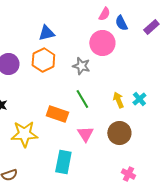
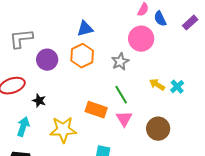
gray star: (81, 66) -> (120, 62), turned 30
cyan cross: (139, 99) -> (177, 87), moved
yellow arrow: (118, 100) -> (157, 85), moved, turned -35
pink triangle: (85, 134) -> (124, 119), moved

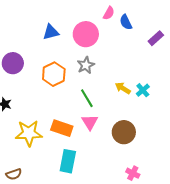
purple rectangle: (190, 23) -> (156, 38), moved
pink circle: (141, 39) -> (86, 34), moved
orange hexagon: (82, 56) -> (54, 74), moved
orange rectangle: (96, 110) -> (62, 128), moved

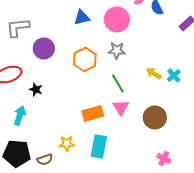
gray star: (86, 65) -> (117, 50), turned 30
orange rectangle: (62, 128) -> (93, 114), turned -35
yellow star: (29, 133) -> (67, 144), moved, size x0.6

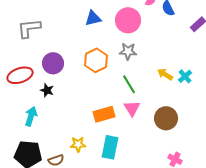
purple circle: (44, 48) -> (53, 63), moved

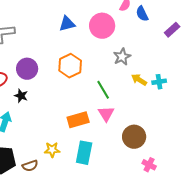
gray star: (128, 51) -> (122, 57), moved, turned -30
cyan cross: (185, 76) -> (159, 82), turned 32
brown circle: (166, 118) -> (134, 137), moved

